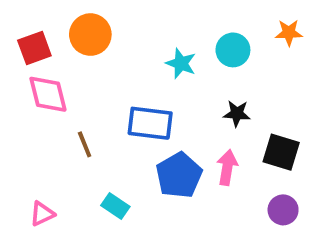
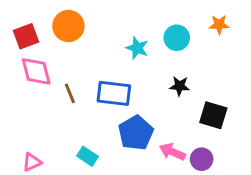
brown line: (85, 144) -> (70, 93), moved
pink arrow: (227, 167) -> (172, 152), moved, turned -75
purple circle: (283, 210) -> (202, 159), moved

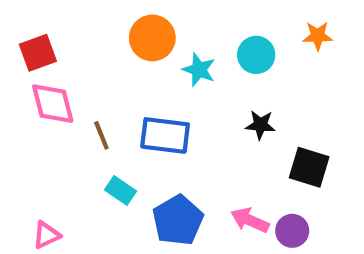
orange circle: (68, 26) -> (152, 38), moved
blue pentagon: (136, 133) -> (178, 220), moved
cyan rectangle: (87, 156) -> (121, 191), moved

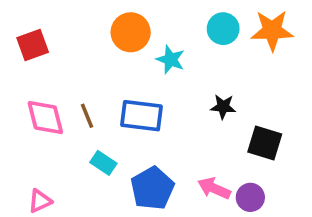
orange star: (318, 36) -> (272, 30), size x1.6
cyan circle: (256, 55) -> (223, 29), moved
pink diamond: (53, 104) -> (45, 118), moved

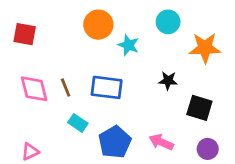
orange star: (272, 30) -> (205, 48), moved
red square: (33, 45) -> (25, 34), turned 30
purple circle: (250, 197) -> (208, 149), moved

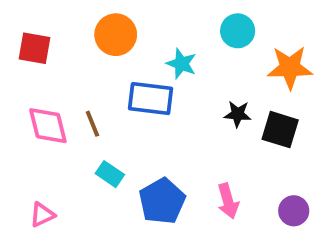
orange circle: (98, 25) -> (116, 35), moved
blue rectangle: (107, 87) -> (151, 99), moved
black square: (199, 108) -> (280, 130), moved
pink arrow: (161, 142) -> (228, 201), turned -130

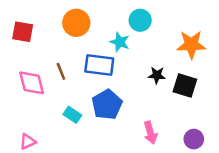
cyan circle: (238, 31) -> (140, 20), moved
brown line: (92, 124) -> (61, 71), moved
blue pentagon: (162, 201) -> (107, 105), moved

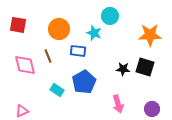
orange circle: (76, 23) -> (59, 29), moved
blue rectangle: (99, 65) -> (78, 51), size x0.7
black star: (157, 75) -> (123, 69), moved

